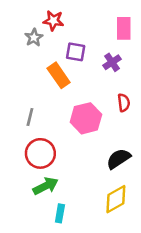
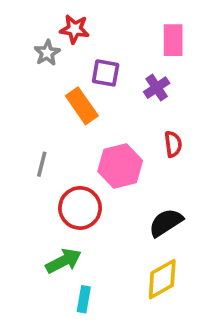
red circle: (40, 153) -> (80, 208), moved

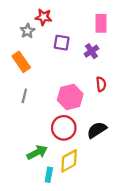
orange rectangle: (82, 106) -> (21, 62), moved
red circle: (80, 208) -> (64, 128), moved
yellow diamond: (162, 279) -> (69, 161), moved

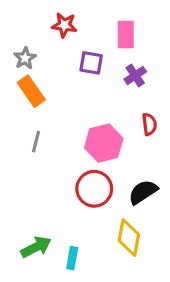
pink rectangle: (101, 23) -> (126, 35), moved
gray star: (28, 31) -> (25, 58), moved
green arrow: (37, 152) -> (36, 247), moved
yellow diamond: (69, 161) -> (129, 238), moved, turned -50

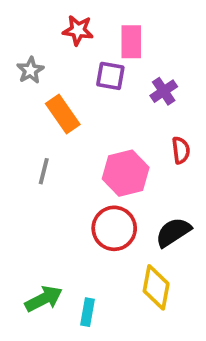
pink rectangle: (126, 35) -> (131, 42), moved
orange rectangle: (31, 91) -> (63, 114), moved

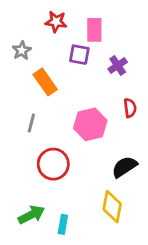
red circle: (114, 228) -> (53, 164), moved

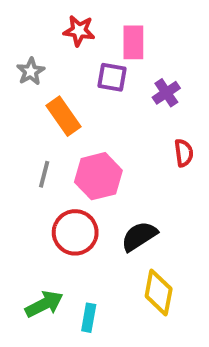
pink hexagon: (90, 124) -> (98, 176), moved
black semicircle: (124, 167) -> (139, 236), moved

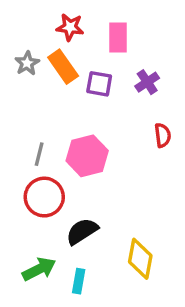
purple square: (112, 77) -> (99, 84), moved
orange rectangle: (64, 116) -> (63, 67), moved
red circle: (75, 232) -> (44, 197), moved
black semicircle: (139, 236) -> (82, 231), moved

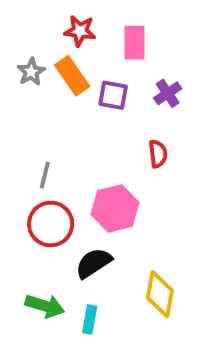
red semicircle: (163, 135) -> (158, 154), moved
pink hexagon: (87, 156) -> (115, 208), moved
green arrow: (39, 269) -> (45, 306), turned 44

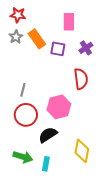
red star: (80, 31) -> (18, 15), moved
red semicircle: (158, 154) -> (81, 79), size x1.5

